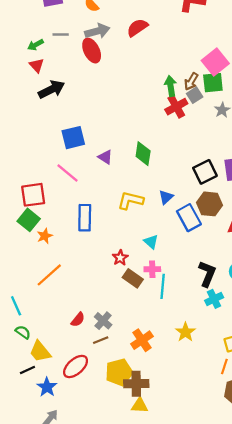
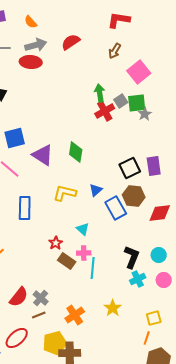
red ellipse: (92, 51) -> (31, 62), turned -60
brown arrow: (191, 81) -> (115, 51), moved
green square: (213, 83) -> (137, 103), moved
purple triangle: (105, 157) -> (43, 155), size x1.6
red semicircle: (78, 320) -> (19, 297), size x1.5

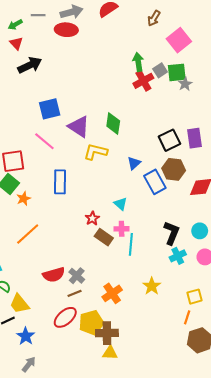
yellow L-shape: (65, 193) -> (95, 152), moved
red semicircle: (19, 297) -> (54, 275), turned 35
red ellipse: (17, 338) -> (65, 317), moved

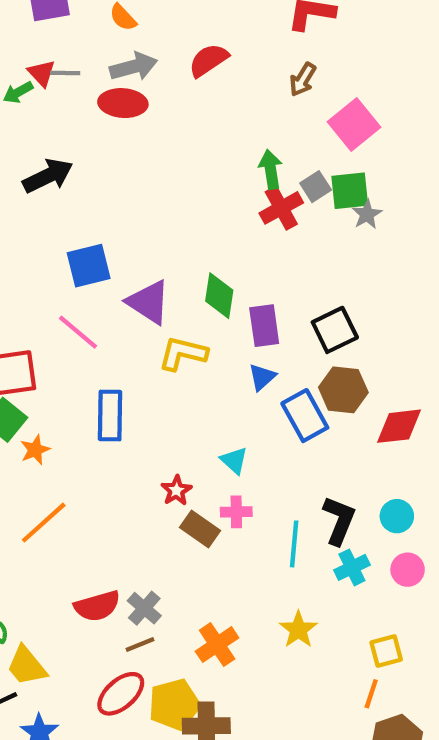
red triangle: (16, 43) -> (42, 73), moved
purple rectangle: (194, 138) -> (264, 326), moved
cyan line: (131, 244) -> (294, 544), moved

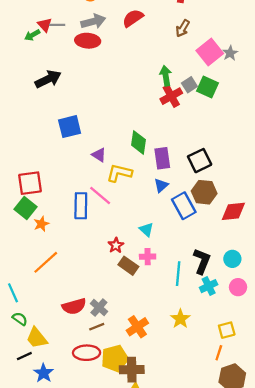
green square: (350, 191) -> (207, 87), turned 30
gray star: (367, 214) -> (230, 53), moved
purple triangle: (149, 302) -> (99, 155), moved, size x0.6
pink line: (78, 332) -> (100, 196), moved
red ellipse: (121, 694) -> (87, 353), turned 40

